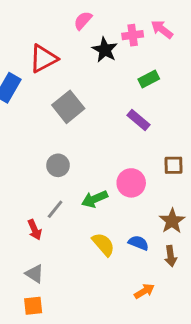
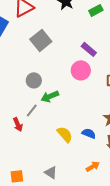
green rectangle: (149, 79) -> (96, 10), moved
pink circle: (131, 183) -> (81, 70), moved
green arrow: (95, 199) -> (50, 96), moved
gray triangle: (35, 274) -> (51, 172), moved

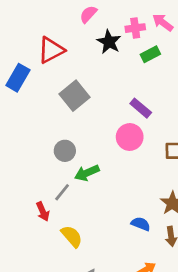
yellow semicircle: (65, 134) -> (72, 236), moved

